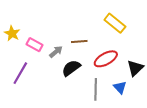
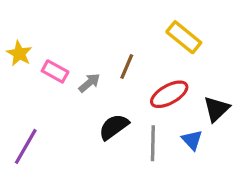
brown line: (79, 42) -> (127, 67), turned -63
black semicircle: (71, 68) -> (114, 127), moved
purple line: (20, 73) -> (26, 146), moved

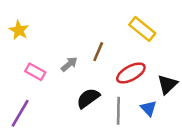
yellow star: (19, 54) -> (19, 30), moved
pink rectangle: (55, 71) -> (35, 72), moved

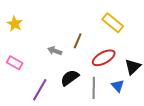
gray arrow: (69, 64) -> (55, 51), turned -120
pink rectangle: (35, 72) -> (15, 63), moved
purple line: (20, 113) -> (40, 90), moved

